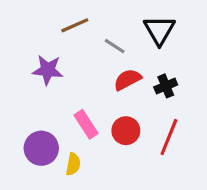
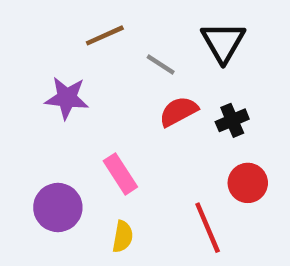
red circle: (126, 131) -> (248, 183), moved
red line: (169, 137) -> (208, 228), moved, turned -45
yellow semicircle: (73, 164) -> (123, 237), moved

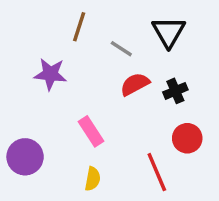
brown line: (105, 35) -> (79, 27), turned -48
purple circle: (58, 207) -> (25, 157), moved

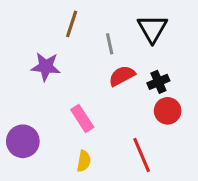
gray line: (121, 49) -> (110, 44), turned 45
red circle: (187, 138) -> (168, 111), moved

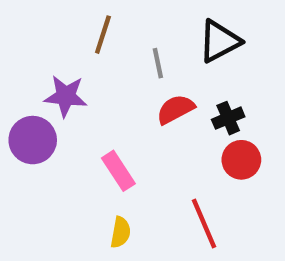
black triangle: (152, 29) -> (219, 41), turned 32
purple circle: (23, 141) -> (33, 140), moved

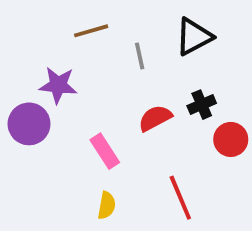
brown line: (103, 35) -> (91, 31), turned 56
red semicircle: (175, 109) -> (155, 118), moved
red circle: (241, 160) -> (231, 139), moved

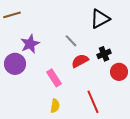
brown line: (91, 31) -> (12, 15), moved
gray line: (140, 56) -> (71, 41), moved, turned -32
purple star: (58, 85) -> (30, 44), turned -30

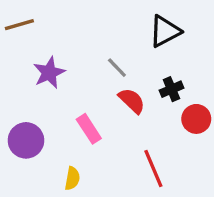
red semicircle: (80, 61) -> (132, 101), turned 72
purple circle: (15, 64) -> (26, 140), moved
yellow semicircle: (55, 106) -> (72, 178), moved

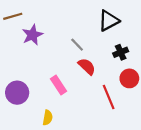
purple star: (49, 73) -> (32, 35), moved
black cross: (171, 89) -> (121, 52), moved
red line: (153, 169) -> (109, 97), moved

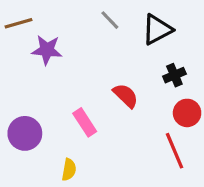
purple star: (32, 35) -> (47, 50), turned 30
gray line: (77, 45) -> (110, 20), moved
red line: (109, 97) -> (174, 151), moved

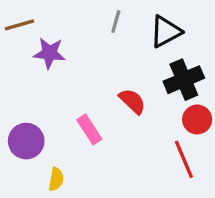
gray line: (110, 20) -> (116, 22), turned 60
black cross: (174, 75) -> (184, 80), size x1.6
yellow semicircle: (69, 170) -> (56, 179), moved

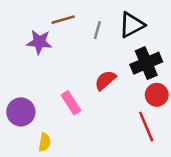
gray line: (116, 22) -> (97, 30), moved
brown line: (20, 25) -> (63, 20), moved
red semicircle: (132, 101) -> (105, 80), turned -85

